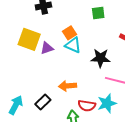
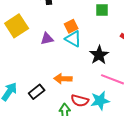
yellow square: (29, 39) -> (17, 26), moved, turned 30
black star: (101, 58) -> (99, 55), turned 30

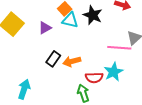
black star: (99, 55) -> (93, 15), moved
black rectangle: (37, 92) -> (53, 59), moved

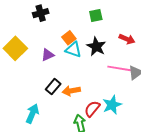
pink line: (119, 48) -> (119, 68), moved
red semicircle: (94, 78) -> (92, 109), turned 126
cyan arrow: (24, 89) -> (32, 114), moved

